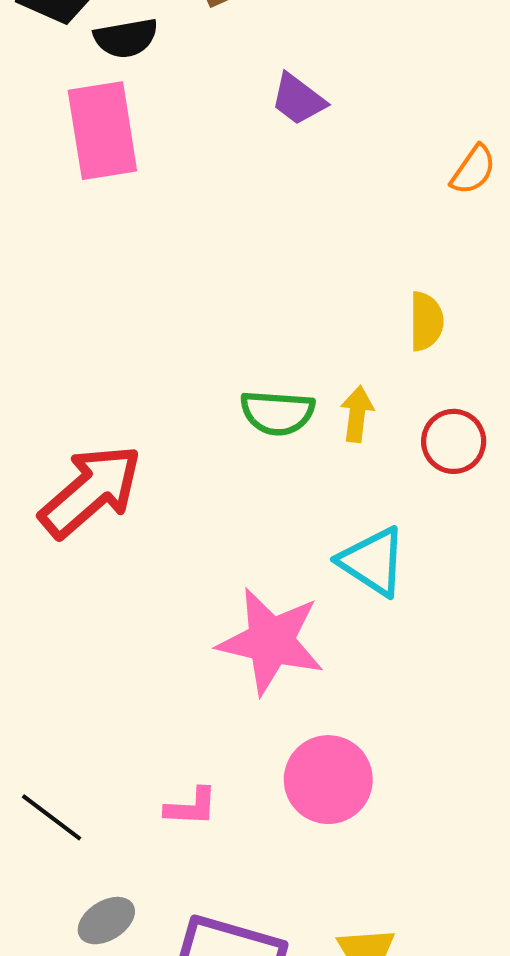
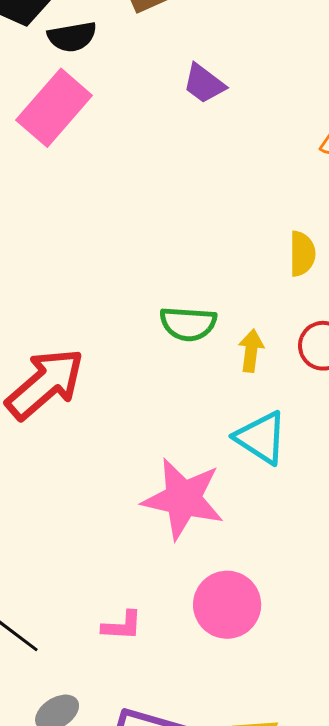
pink rectangle: (102, 131) -> (54, 108), turned 50
yellow arrow: (357, 414) -> (251, 351), moved

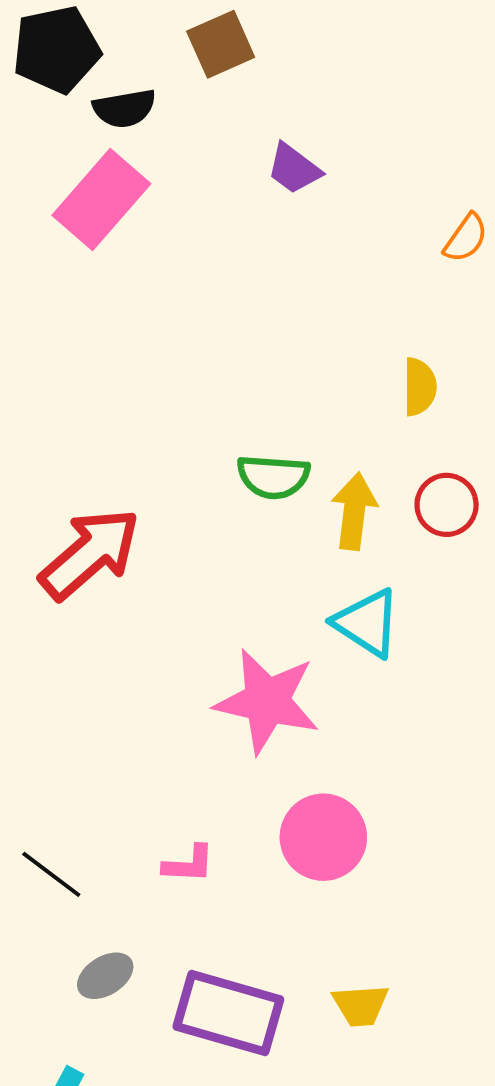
yellow arrow: (251, 351) -> (354, 511), size x1.4

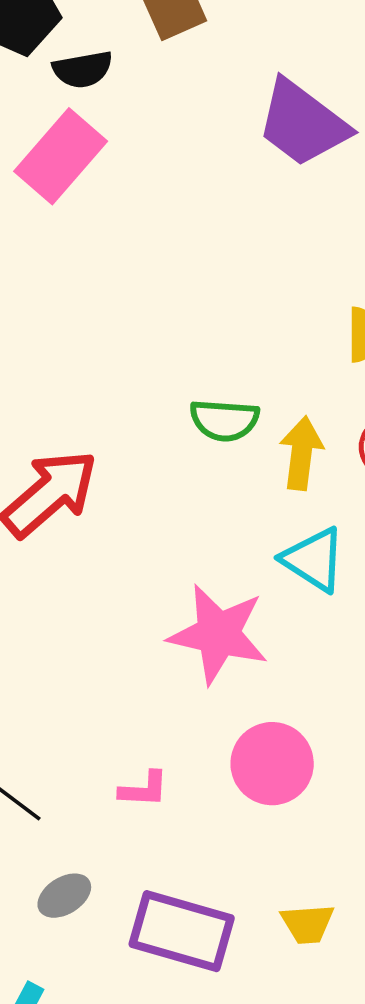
purple trapezoid: (294, 169) -> (303, 123), moved, size x1.8

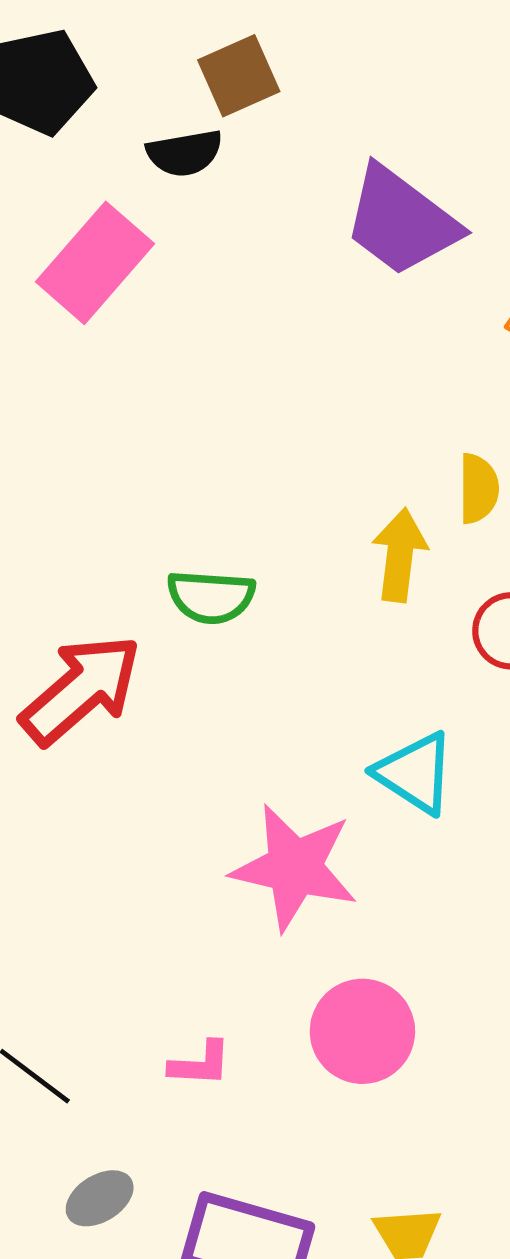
black semicircle: (83, 69) -> (185, 153), moved
green semicircle: (224, 420) -> (211, 597), moved
yellow arrow: (301, 453) -> (400, 555), moved

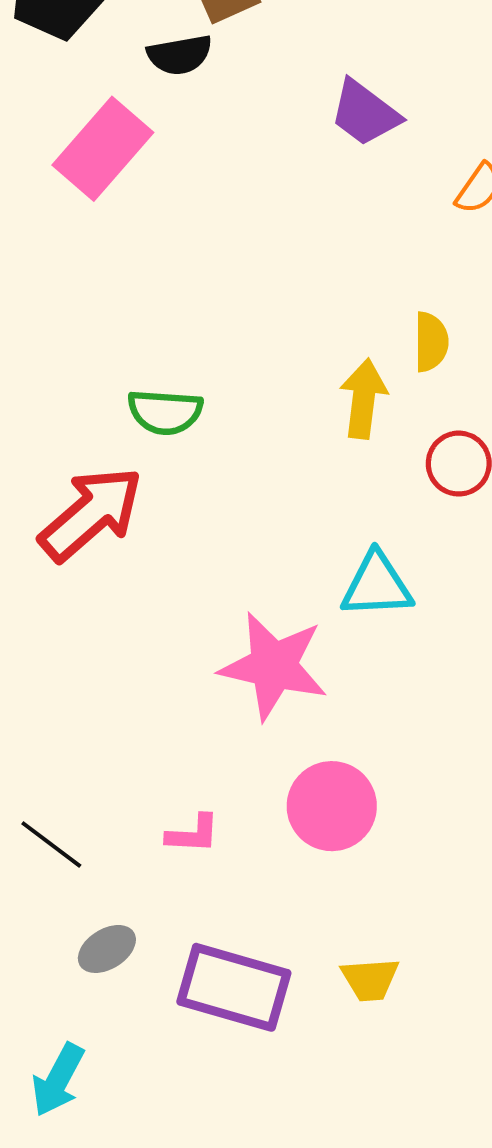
purple trapezoid: (401, 221) -> (365, 113), size x0.7
green semicircle: (211, 597) -> (165, 412), moved
cyan triangle: (415, 773) -> (377, 585), turned -36

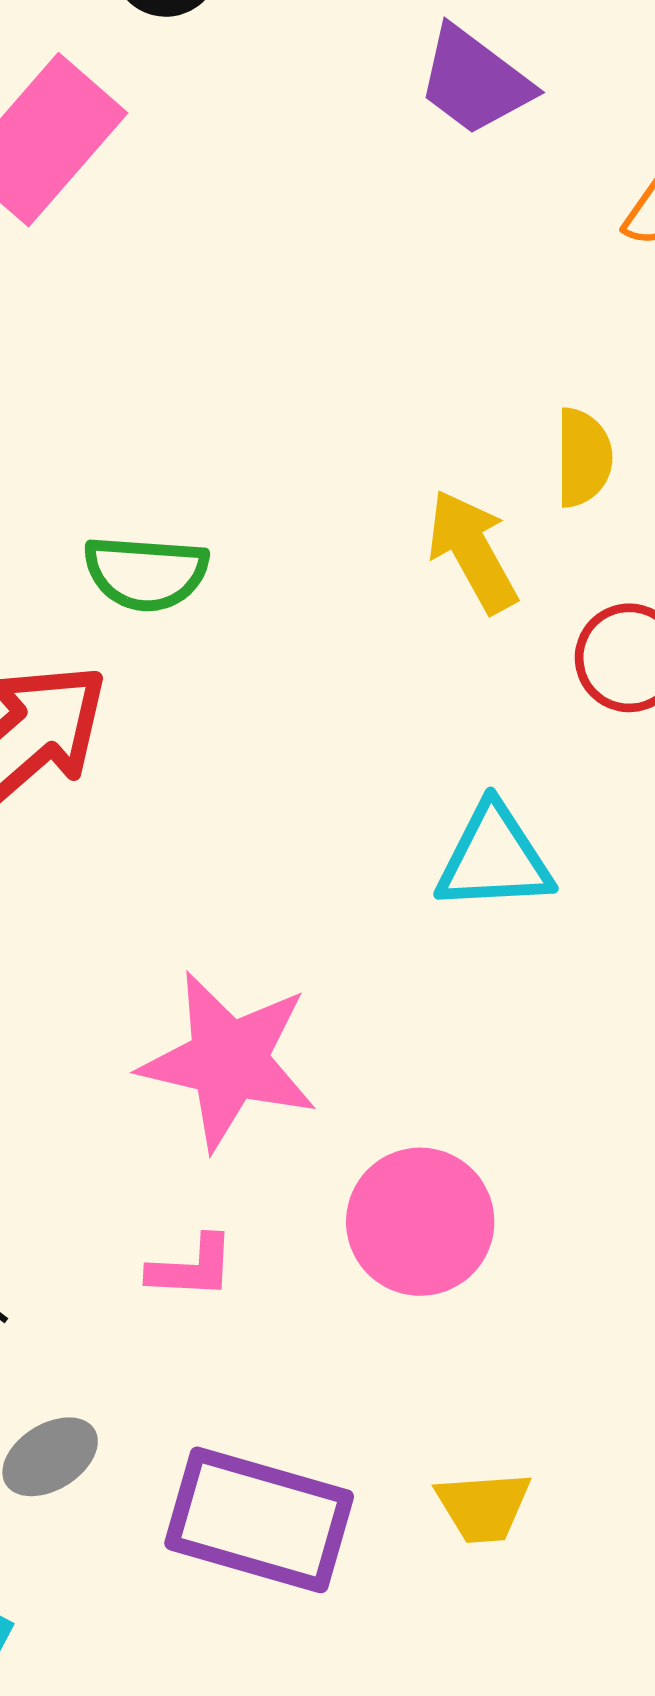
yellow arrow: (363, 399) -> (472, 551), turned -36
pink star: (274, 666) -> (229, 1061), moved

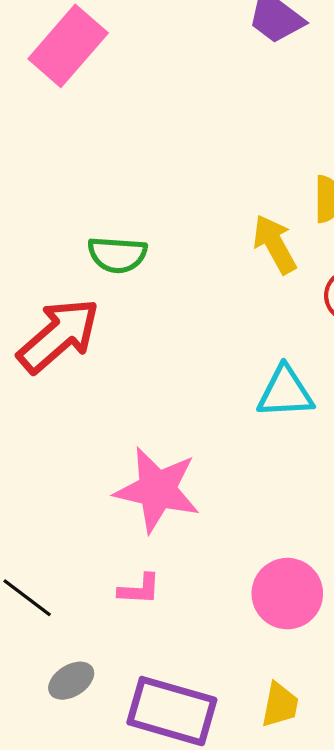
pink circle: (420, 1222) -> (287, 594), moved
yellow trapezoid: (483, 1507) -> (280, 705), turned -75

